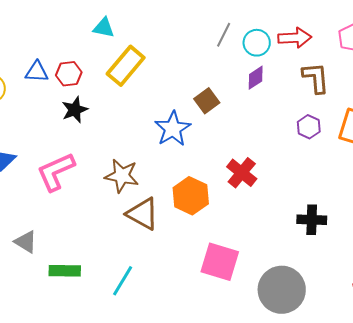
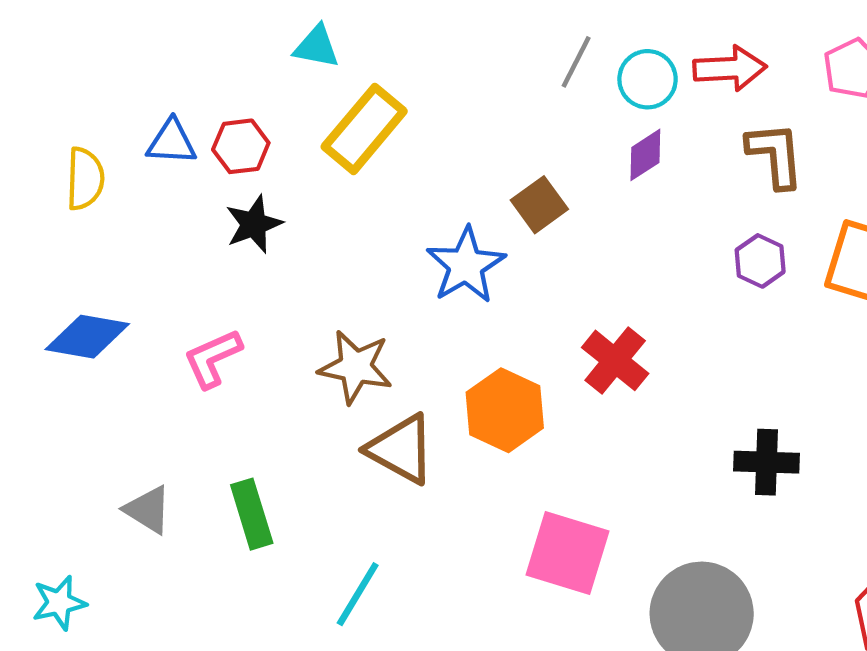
pink L-shape: (56, 172) -> (213, 358), size x0.7
green rectangle: (65, 271) -> (252, 514), moved, turned 72

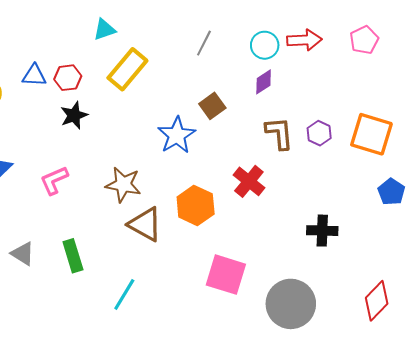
cyan triangle: (317, 47) -> (104, 29), turned -30
gray line: (576, 62) -> (204, 43), moved
brown L-shape: (775, 155) -> (279, 133), moved

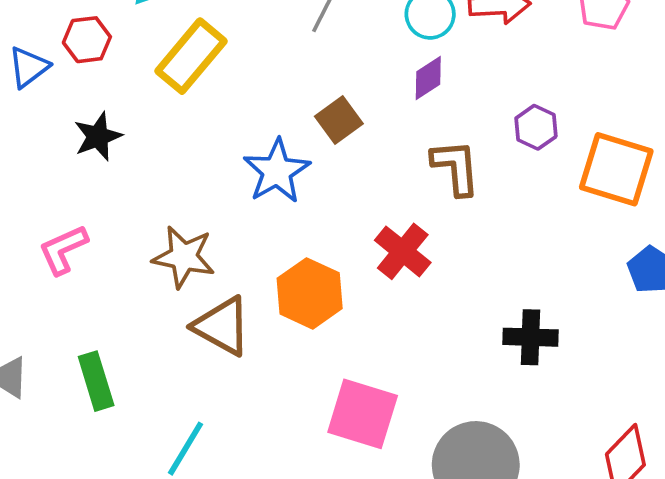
blue triangle: (34, 76) -> (29, 67), turned -40
red hexagon: (68, 78) -> (87, 40), moved
purple hexagon: (319, 133) -> (536, 127), moved

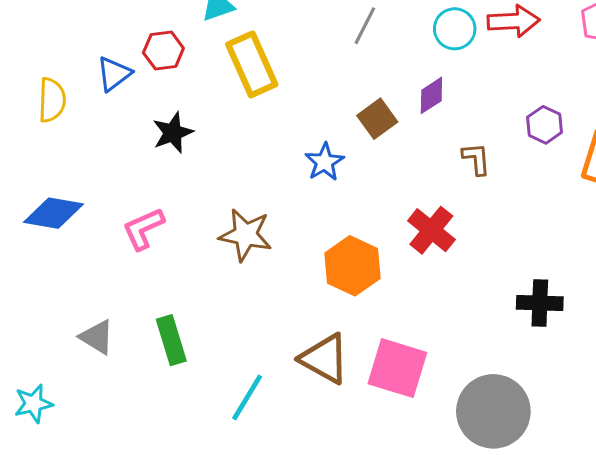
yellow rectangle: (191, 56) -> (252, 64), turned -64
purple diamond: (428, 78) -> (431, 95), moved
brown L-shape: (456, 167) -> (476, 159), size x0.7
blue star: (277, 171) -> (325, 162), size x0.7
brown triangle: (222, 326) -> (325, 359), moved

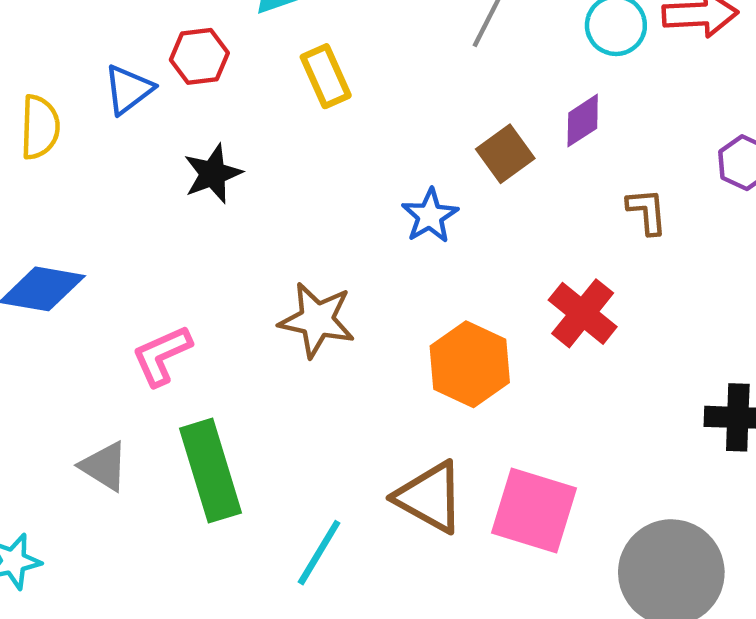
yellow rectangle: (252, 64) -> (326, 76), size x0.7
pink L-shape: (143, 229) -> (162, 355), moved
green rectangle: (171, 340) -> (210, 471), size x1.4

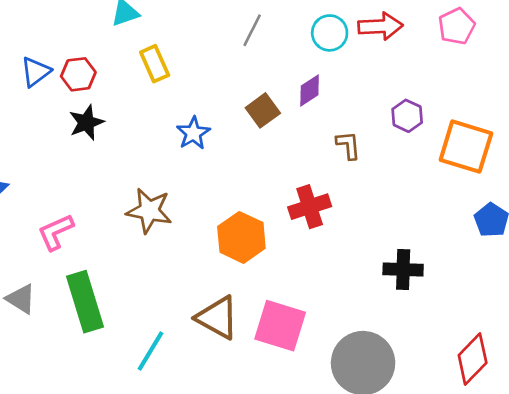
red hexagon: (199, 56) -> (78, 74), moved
blue star: (430, 216) -> (193, 133), moved
red cross: (583, 313) -> (310, 207), turned 33

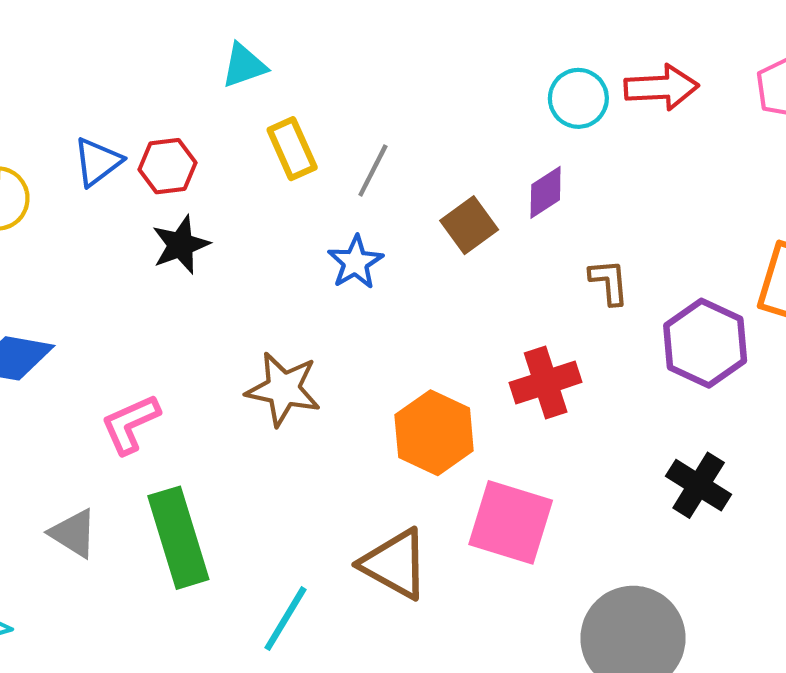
gray line: (252, 30) -> (373, 170), moved
purple hexagon: (407, 116) -> (705, 343), moved, size x1.6
black cross: (403, 269) -> (699, 485), turned 30
pink square: (280, 326) -> (511, 522), moved

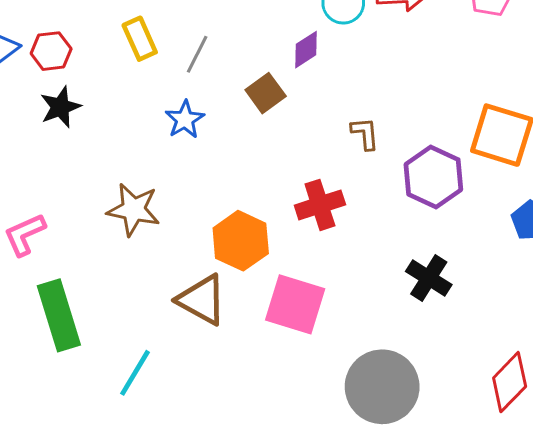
purple diamond: (546, 192) -> (306, 50), moved
brown triangle: (395, 564) -> (202, 300), moved

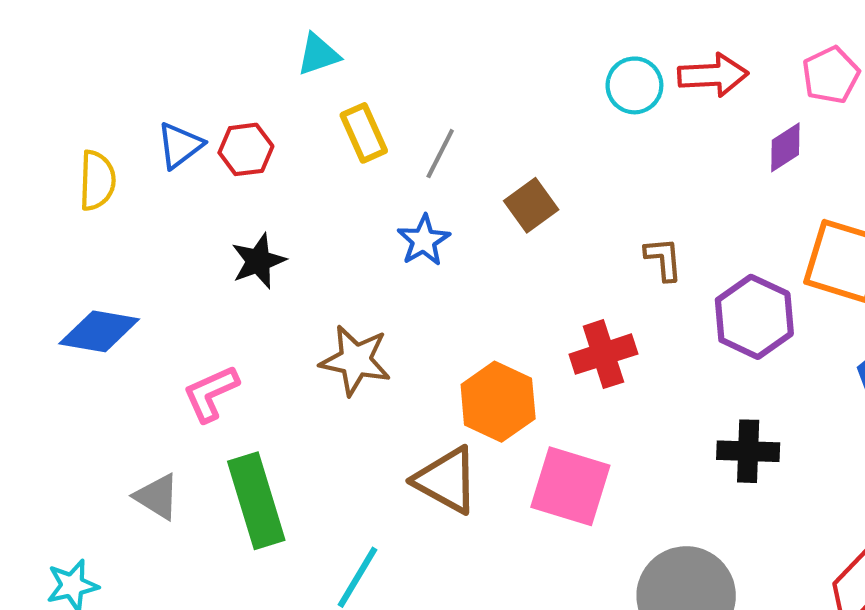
purple diamond: (306, 50) -> (785, 147), moved
black star: (60, 107) -> (258, 261), moved
black cross: (429, 278) -> (748, 451), turned -30

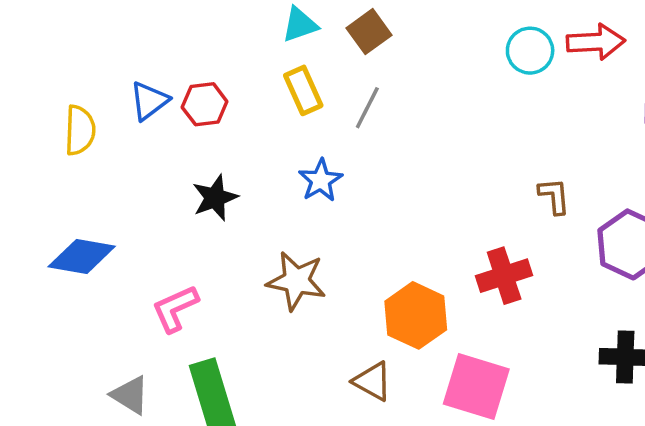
cyan triangle: (318, 54) -> (300, 25), moved
brown square: (531, 205) -> (369, 32), moved
blue star: (424, 240) -> (321, 180), moved
brown triangle: (446, 480) -> (372, 381), size x0.7

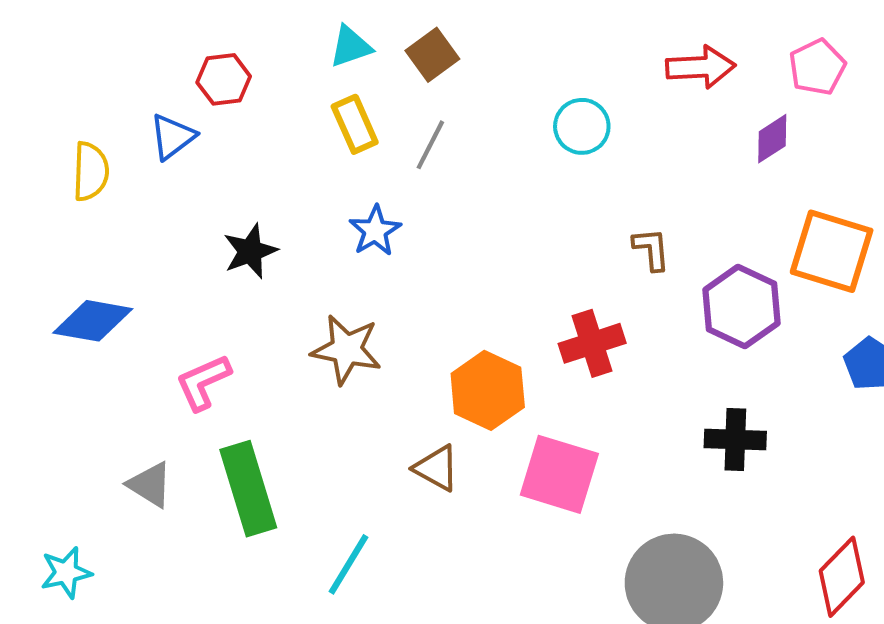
cyan circle: (530, 51) -> (582, 126), moved
red hexagon: (205, 104) -> (224, 79), moved

